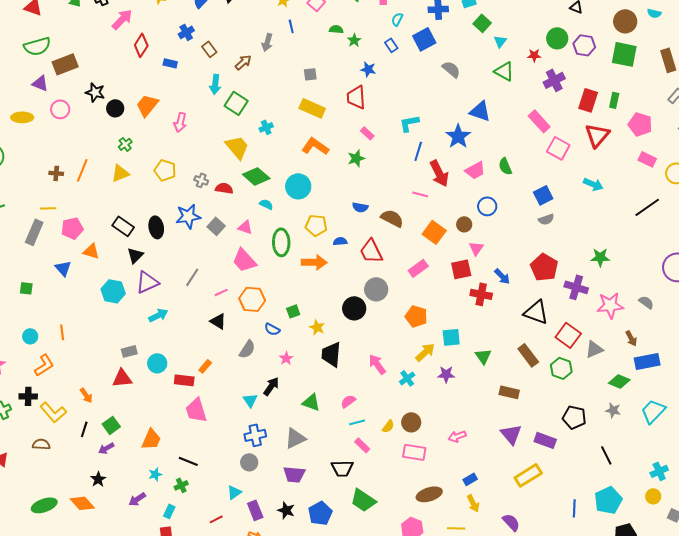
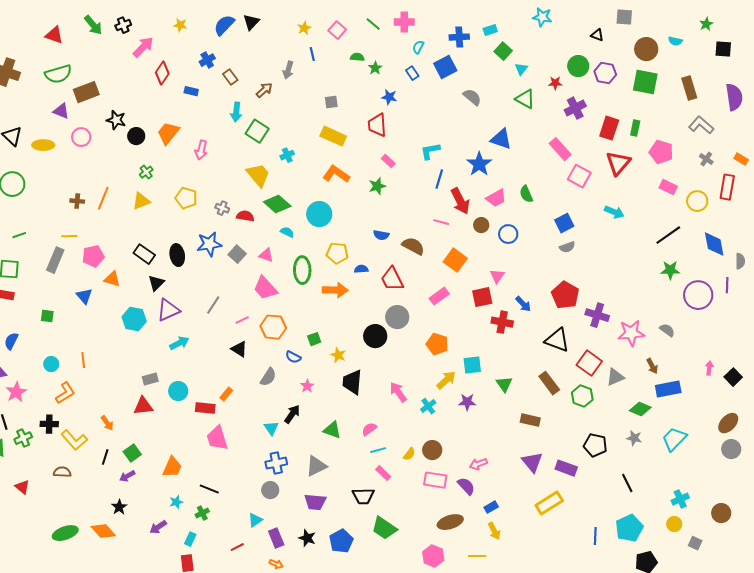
brown circle: (464, 224) -> (481, 225), moved
green star: (600, 257) -> (670, 270), moved
purple semicircle: (511, 522) -> (466, 486), moved

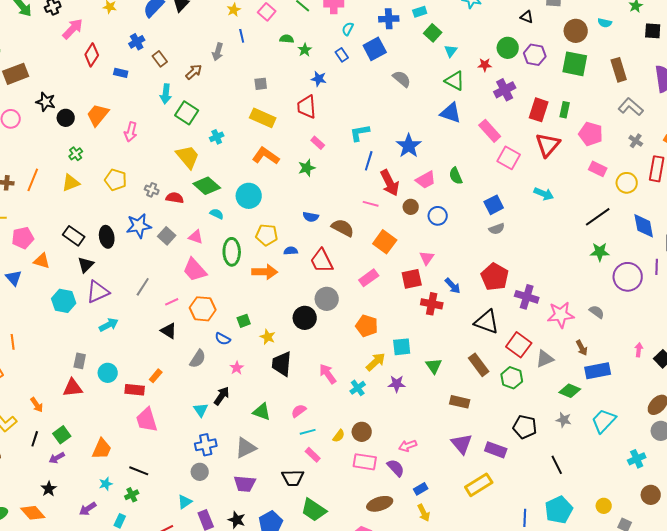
blue triangle: (501, 139) -> (451, 113), moved
gray rectangle: (150, 379) -> (80, 361), turned -63
cyan cross: (680, 499) -> (637, 459), moved

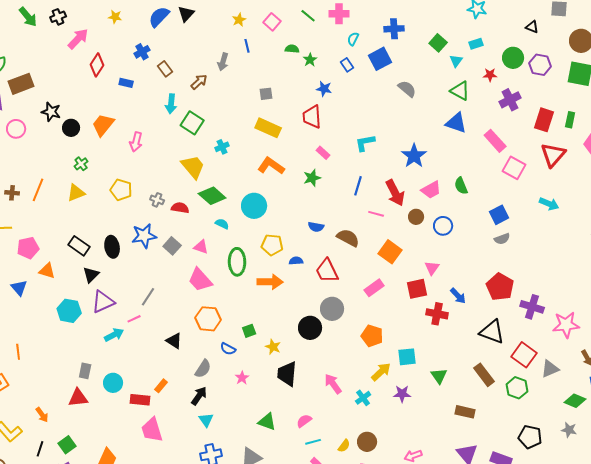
cyan rectangle: (420, 12) -> (476, 44), moved
blue line: (369, 161) -> (358, 186), moved
pink line: (172, 302) -> (134, 319), moved
black arrow: (222, 396) -> (199, 396), moved

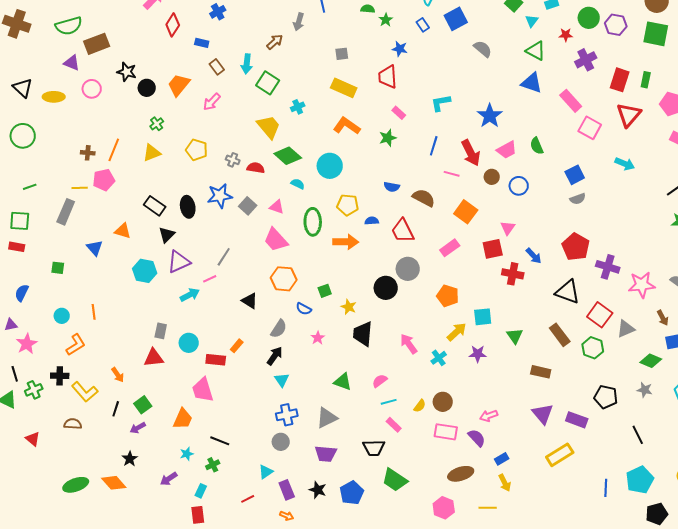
brown rectangle: (165, 69) -> (217, 67), moved
pink arrow: (136, 142) -> (212, 102), turned 30
pink pentagon: (28, 248) -> (104, 180), moved
pink trapezoid: (152, 430) -> (203, 390), moved

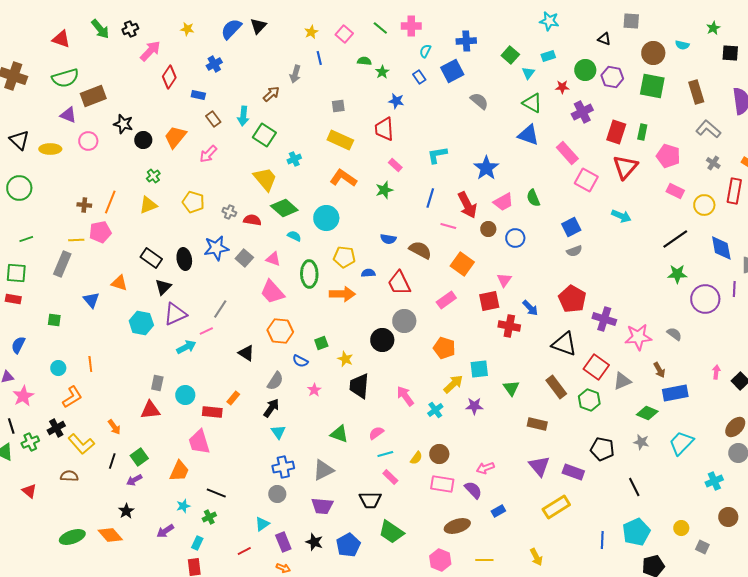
black cross: (60, 376) -> (56, 428), turned -30
yellow arrow: (505, 483) -> (536, 557), moved

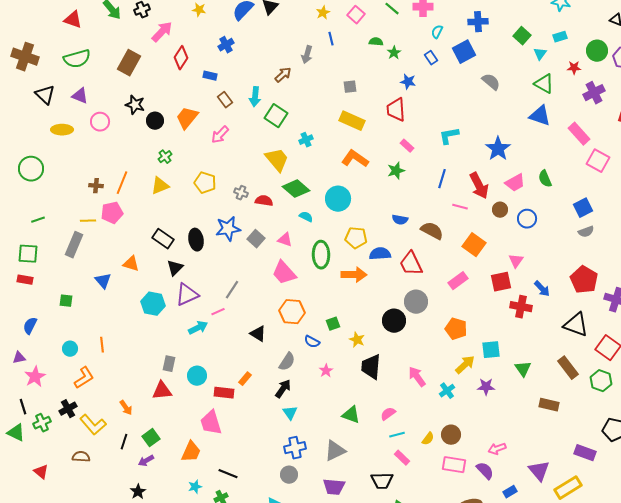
brown rectangle: (93, 96) -> (129, 63), moved, turned -40
black triangle: (19, 140) -> (45, 95), moved
blue semicircle: (368, 273) -> (380, 254), size x1.5
purple triangle: (539, 466) -> (539, 471), moved

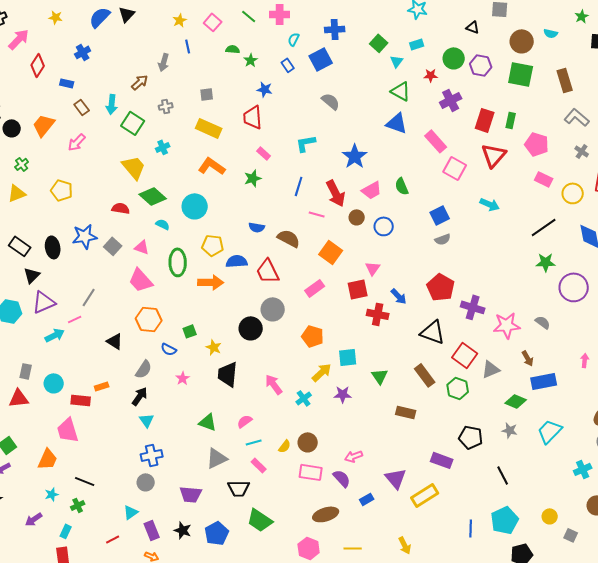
gray semicircle: (491, 82) -> (331, 101), moved
gray cross: (241, 193) -> (166, 106), moved, turned -32
orange rectangle: (245, 379) -> (102, 386), turned 32
gray triangle: (335, 451) -> (217, 458), moved

